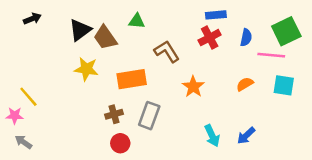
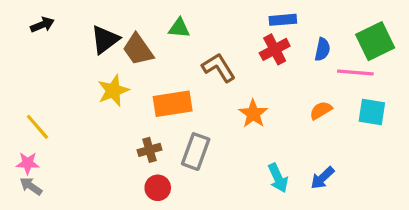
yellow star: (86, 69) -> (113, 91), turned -30
pink star: (15, 116) -> (28, 163), moved

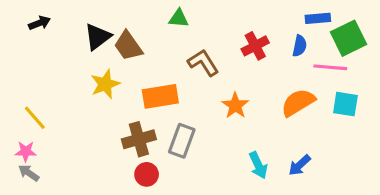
blue rectangle: (283, 20) -> (318, 18), moved
green triangle: (179, 28) -> (179, 18), moved
orange semicircle: (321, 110) -> (298, 102), size x1.6
brown cross: (149, 150) -> (139, 139), size x1.5

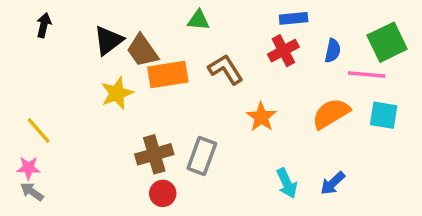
blue rectangle: (318, 18) -> (294, 18), moved
black arrow: (39, 23) -> (44, 25), turned -55
orange rectangle: (160, 96) -> (168, 74), moved

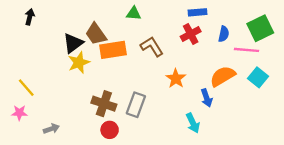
black triangle: (108, 40) -> (73, 43), moved
cyan square: (384, 115) -> (258, 77), turned 30
brown cross: (154, 154) -> (104, 104), turned 35
blue arrow: (333, 183) -> (207, 98), moved, turned -66
gray arrow: (32, 192) -> (51, 129), moved, turned 126

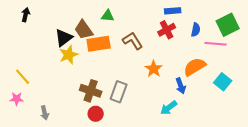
green triangle: (134, 13) -> (108, 16), moved
cyan square: (258, 77) -> (223, 82), moved
cyan arrow: (193, 123) -> (169, 108), turned 78
gray arrow: (51, 129) -> (45, 113), turned 96

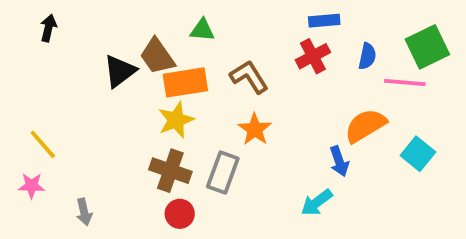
yellow star: (69, 55) -> (176, 120), moved
orange star: (154, 69) -> (255, 129), moved

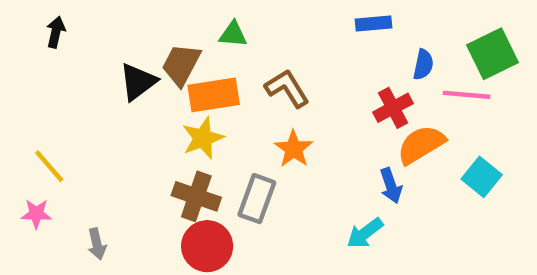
brown trapezoid: (157, 56) -> (181, 65), turned 63
red cross: (313, 56) -> (393, 108), moved
red circle: (180, 214) -> (207, 246), size x1.5

